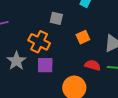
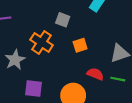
orange square: (83, 37) -> (80, 45), moved
purple square: (45, 65) -> (33, 89), moved

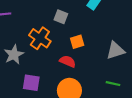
red semicircle: (95, 74) -> (68, 61), moved
green line: (118, 79) -> (113, 84), moved

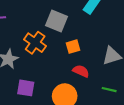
gray square: (61, 17) -> (57, 21), size x1.5
red semicircle: (68, 61) -> (81, 71), moved

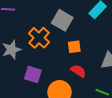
purple square: (26, 88) -> (33, 75), moved

